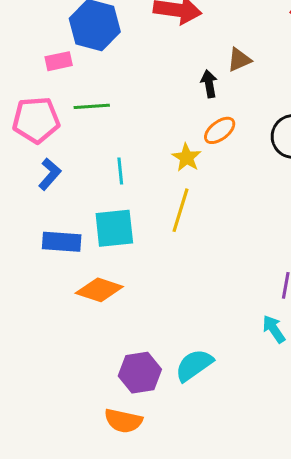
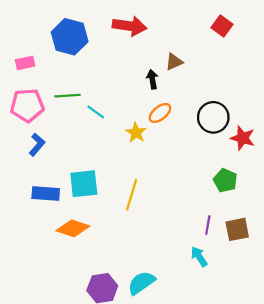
pink rectangle: (59, 61) -> (25, 63), moved
cyan line: (120, 171) -> (96, 112), moved, turned -48
yellow line: (181, 210) -> (132, 195), moved

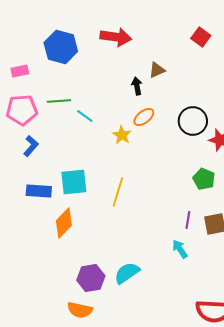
orange diamond: (73, 228) -> (64, 223), turned -64

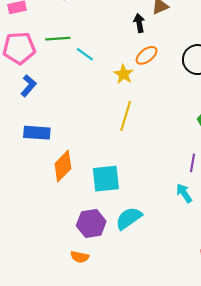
cyan square: (74, 182) -> (106, 179), moved
yellow line: (118, 192) -> (126, 116), moved
orange semicircle: (80, 310) -> (80, 257), size x0.7

